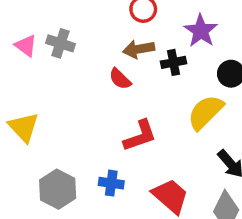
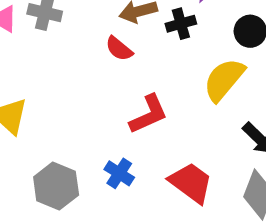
blue cross: (111, 183) -> (119, 173), turned 30

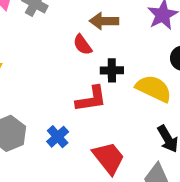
black cross: (181, 24) -> (112, 70), moved
yellow semicircle: (224, 80) -> (154, 89), turned 60

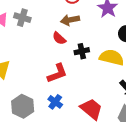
red L-shape: (91, 99) -> (57, 73), moved

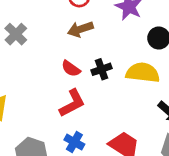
gray cross: (22, 18) -> (16, 34), turned 35
red semicircle: (59, 38) -> (71, 69), moved

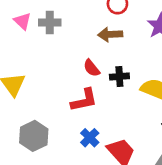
gray cross: (16, 34) -> (50, 23), turned 30
blue cross: (74, 142) -> (90, 138), moved

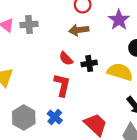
red L-shape: (84, 100) -> (62, 85), turned -60
blue cross: (90, 138) -> (55, 117), moved

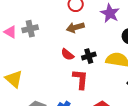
red L-shape: (62, 85) -> (80, 79), moved

